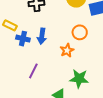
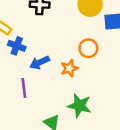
blue arrow: (42, 36) -> (40, 63), moved, turned 49
purple line: (33, 71) -> (24, 88), turned -42

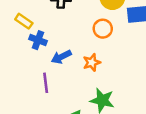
orange circle: (88, 48) -> (103, 29), moved

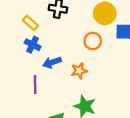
yellow rectangle: (24, 21) -> (30, 23), moved

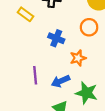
blue cross: (33, 45) -> (56, 38), moved
blue arrow: (52, 62) -> (60, 81), moved

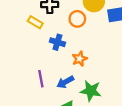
yellow rectangle: (25, 14) -> (35, 22), moved
orange circle: (89, 27) -> (77, 19), moved

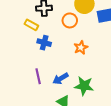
blue cross: (57, 42) -> (44, 43), moved
orange star: (80, 59) -> (81, 47), moved

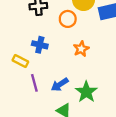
yellow rectangle: (31, 25) -> (20, 61), moved
green star: (84, 86) -> (86, 92), turned 30

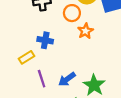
orange star: (81, 49) -> (86, 31), moved
yellow rectangle: (20, 61) -> (26, 57), turned -56

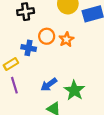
orange circle: (72, 13) -> (47, 36), moved
purple line: (42, 79) -> (14, 85), moved

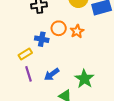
blue arrow: (49, 85) -> (52, 74), moved

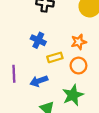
orange circle: (59, 28) -> (78, 66), moved
yellow rectangle: (25, 54) -> (55, 57), moved

